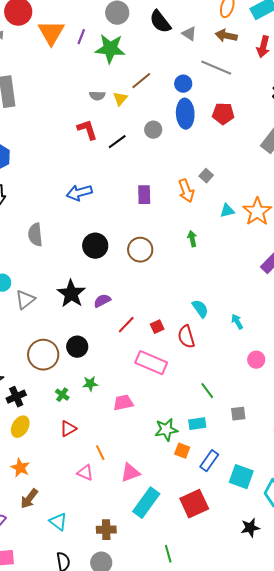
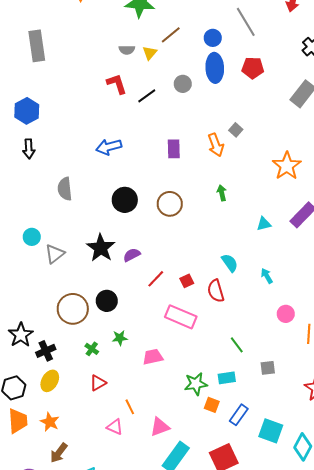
gray line: (216, 68) -> (246, 22), turned 36
cyan triangle: (227, 211) -> (264, 224), moved

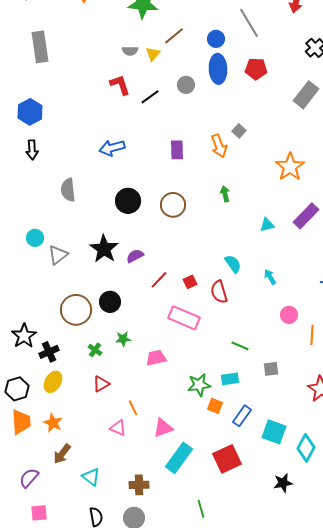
green line: (237, 345) -> (240, 346), turned -30

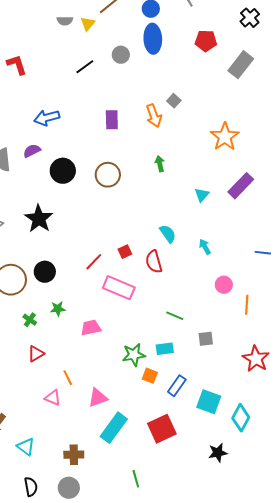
red pentagon: (256, 69) -> (206, 41), moved
red L-shape: (120, 85) -> (17, 65), moved
cyan triangle: (267, 225) -> (202, 195), turned -35
purple semicircle: (135, 256) -> (32, 151), moved
red line: (159, 280) -> (94, 262), moved

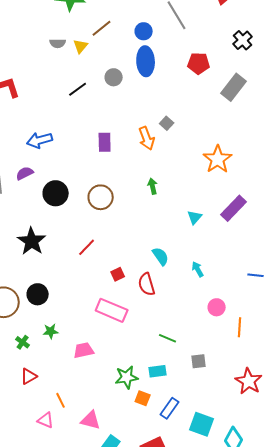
red line: (94, 262) -> (87, 247), moved
pink triangle: (98, 398) -> (91, 420), turned 35

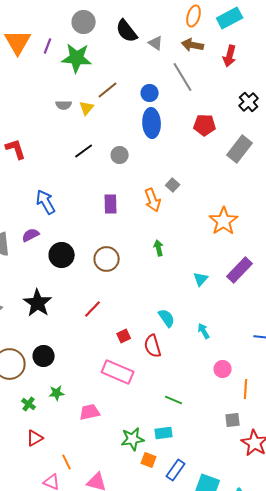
gray circle: (114, 77) -> (120, 155), moved
blue arrow: (40, 140) -> (46, 202), turned 75
gray square: (199, 361) -> (233, 420), moved

